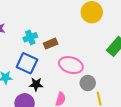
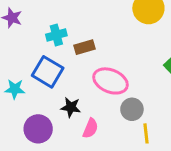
black star: (36, 84) -> (71, 107), moved

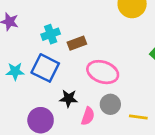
cyan star: (15, 89) -> (15, 71), moved
gray circle: (132, 109) -> (110, 104), moved
yellow line: (146, 133) -> (138, 117), turned -72

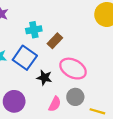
brown rectangle: (77, 43) -> (55, 41), turned -35
black star: (69, 98) -> (44, 78), moved

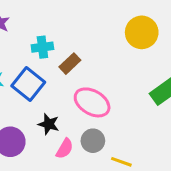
black star: (44, 78) -> (49, 124), moved

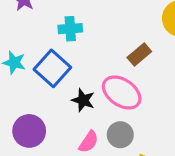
brown rectangle: (70, 64) -> (139, 54), moved
black star: (49, 124) -> (83, 100), moved

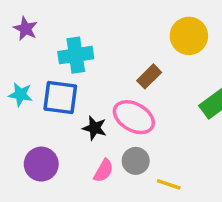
cyan cross: (70, 29) -> (76, 55), size x1.4
blue square: (52, 68) -> (60, 98), turned -30

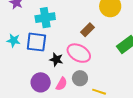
purple circle: (41, 164) -> (41, 82), moved

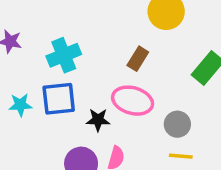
gray circle: (80, 78) -> (177, 124), moved

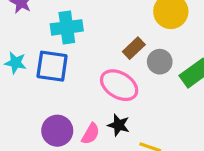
black star: (98, 120) -> (119, 125), moved
gray circle: (177, 124) -> (160, 62), moved

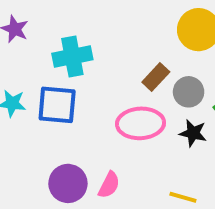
pink ellipse: (119, 85) -> (141, 123), turned -30
black star: (119, 125) -> (193, 133), moved

